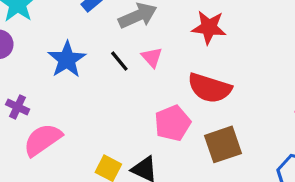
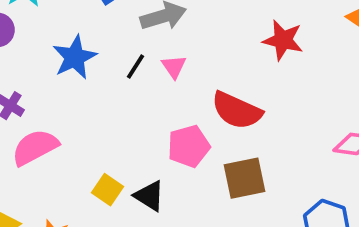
red star: (209, 27) -> (283, 40), moved
black line: (119, 61) -> (136, 66), turned 65

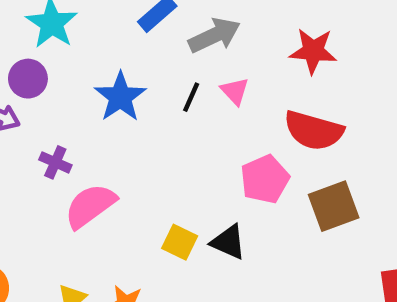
red star: (283, 40) -> (313, 51), moved

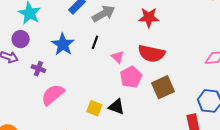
pink triangle: (235, 91) -> (118, 57), moved
purple cross: (55, 162) -> (38, 69), moved

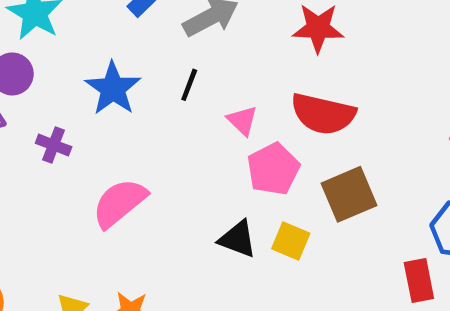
pink semicircle: (53, 95) -> (119, 203), moved
yellow square: (94, 108) -> (291, 241), moved

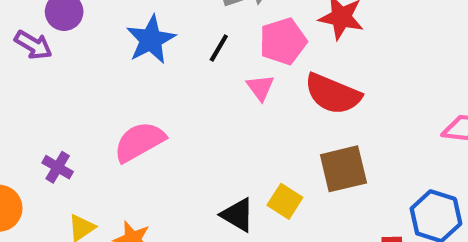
purple cross: (54, 145) -> (58, 167), moved
pink pentagon: (273, 169) -> (283, 41), moved
black triangle: (238, 239) -> (238, 215), moved

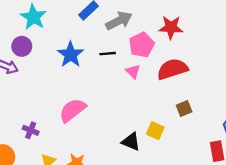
black line: (219, 48) -> (108, 54), turned 63
red semicircle: (333, 94) -> (172, 69), turned 148
brown square: (343, 169) -> (184, 109), size x0.6

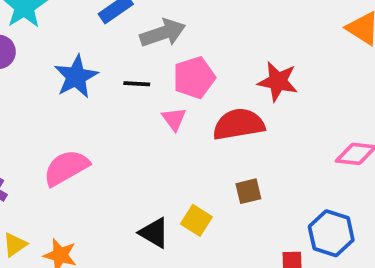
red star: (171, 27) -> (278, 82), moved

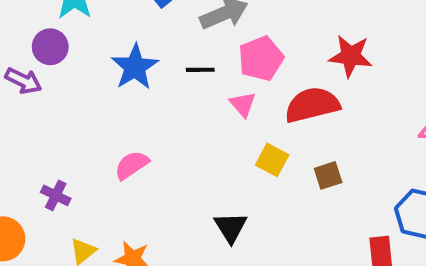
pink semicircle: (66, 168) -> (132, 165), size x0.7
yellow square: (196, 220) -> (272, 160), moved
black triangle: (154, 233) -> (231, 227), turned 32

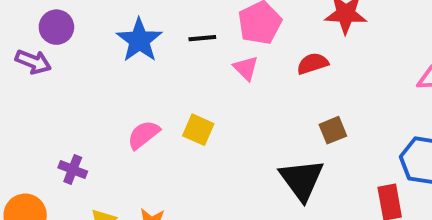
red semicircle: (312, 105) -> (313, 64), size x0.6
yellow square: (272, 160) -> (198, 130), moved
black triangle: (231, 227) -> (302, 180), moved, size x1.4

